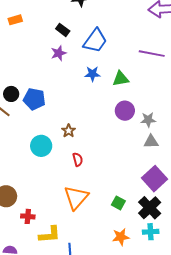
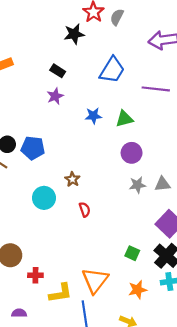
blue trapezoid: (95, 41) -> (112, 70), moved
gray star: (148, 120) -> (137, 185), moved
orange triangle: (76, 198) -> (95, 280), moved

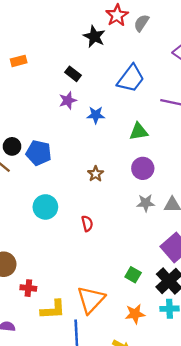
black star: (74, 34) -> (94, 36), turned 30
blue star: (93, 116) -> (96, 115), moved
brown star: (72, 179) -> (96, 174), moved

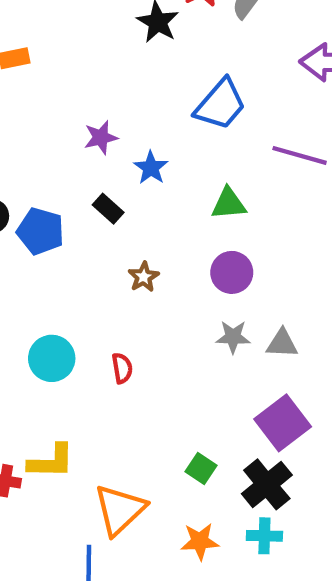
black rectangle: (73, 74) -> (108, 209), moved
blue star: (96, 115) -> (151, 168), turned 30
cyan circle: (45, 207) -> (52, 358), moved
yellow L-shape: (53, 310) -> (51, 461), moved

